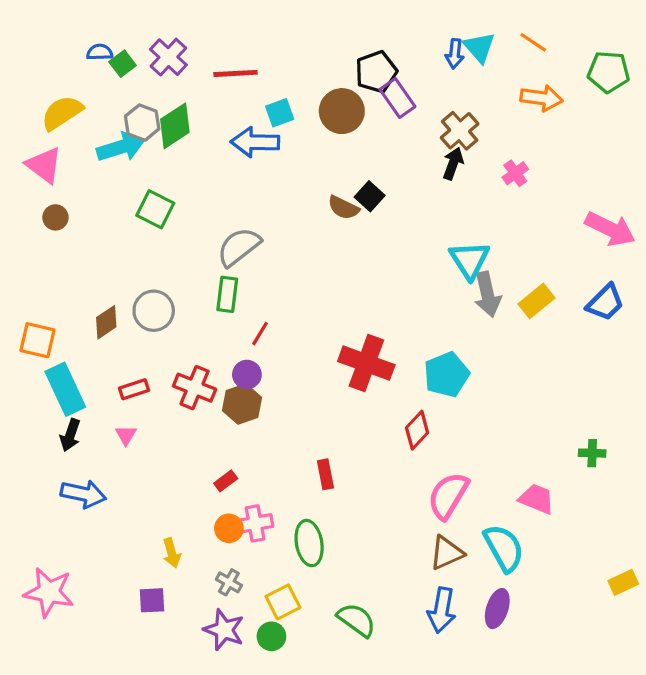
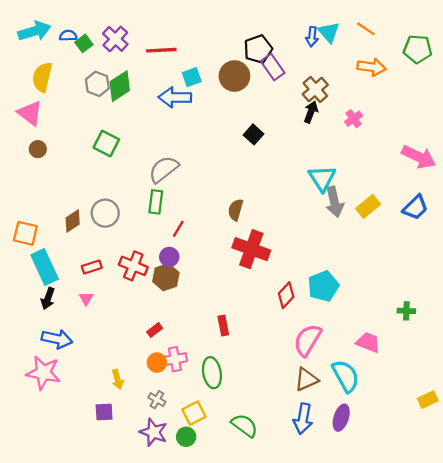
yellow semicircle: (62, 113) -> (42, 77), turned -44
cyan arrow: (121, 147) -> (34, 31), moved
brown semicircle: (343, 208) -> (236, 210), moved, turned 80
cyan pentagon: (447, 375) -> (323, 286), moved
pink star: (49, 592) -> (43, 373), moved

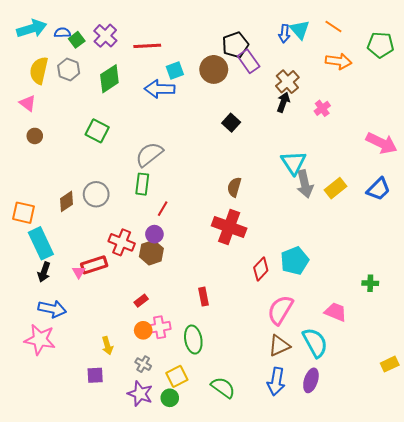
gray hexagon: (97, 84) -> (69, 69), moved
pink triangle: (30, 113) -> (28, 103), size x0.7
brown semicircle: (236, 210) -> (234, 187), moved
red rectangle: (92, 267) -> (94, 265), moved, size x1.4

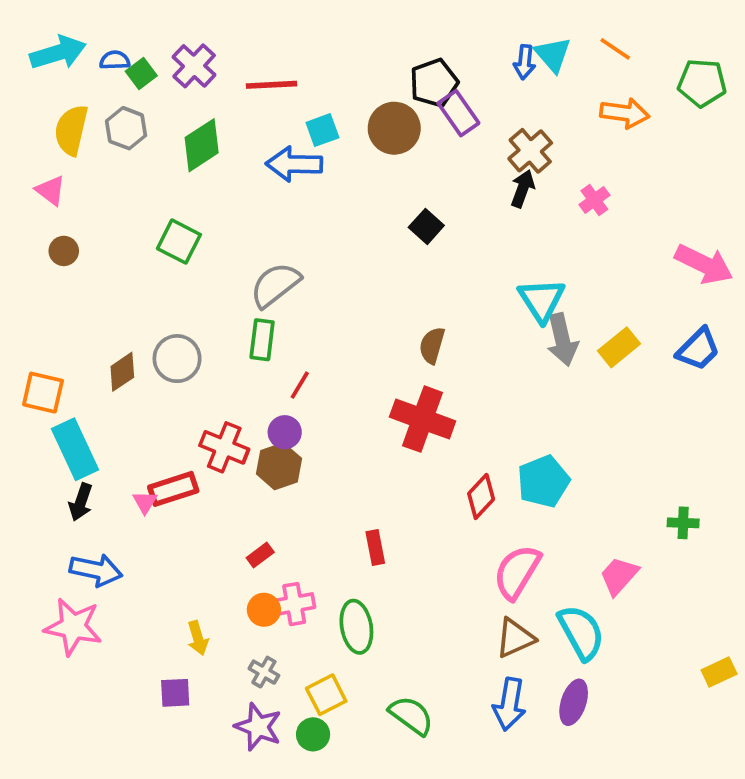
pink trapezoid: (335, 312) -> (619, 576), turned -70

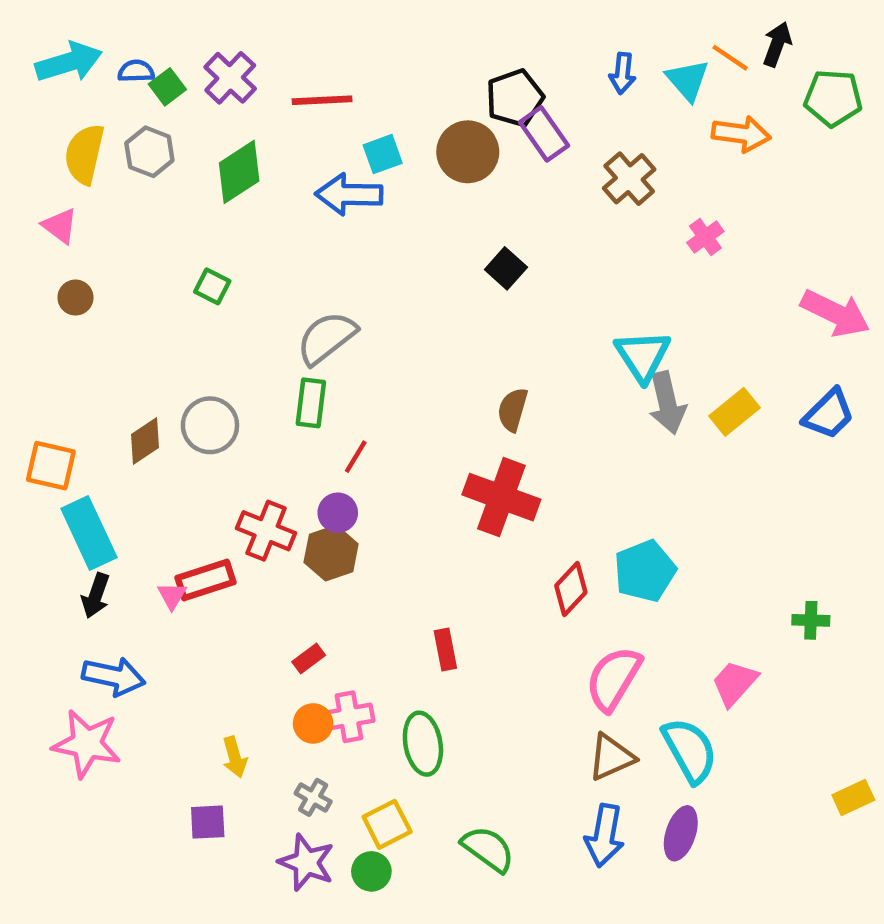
cyan triangle: (553, 55) -> (687, 80), moved
black arrow: (523, 189) -> (777, 44), moved
green square: (179, 242) -> (212, 286), size x0.7

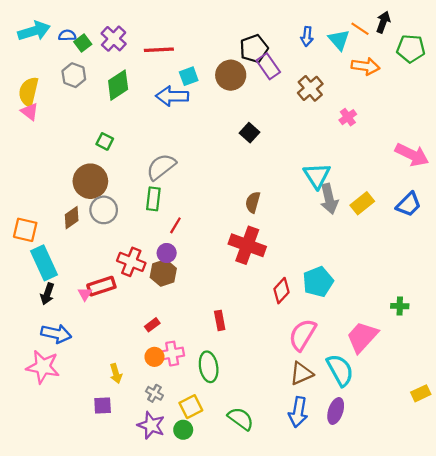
yellow semicircle: (84, 154) -> (29, 92), moved
brown circle: (75, 298) -> (90, 181), moved, size x2.0
pink trapezoid: (735, 683) -> (362, 337), size x1.4

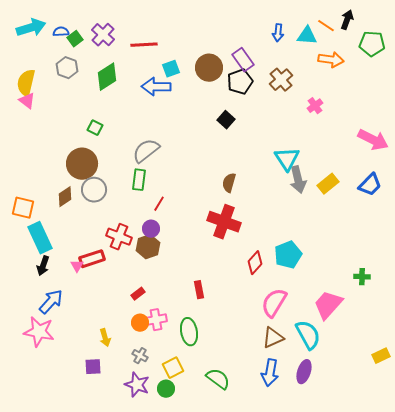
cyan triangle: (339, 40) -> (307, 36), turned -45
black pentagon: (254, 49) -> (240, 82), moved
blue arrow: (56, 334) -> (51, 302), turned -60

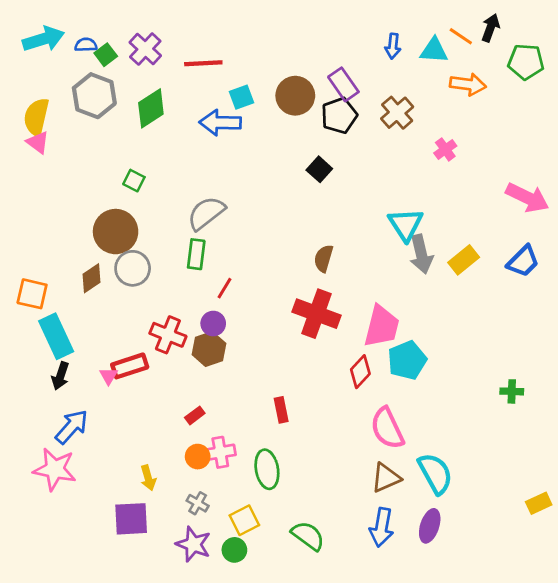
gray hexagon: (67, 68) -> (94, 96), size x1.4
pink semicircle: (274, 303) -> (387, 428), turned -56
pink trapezoid: (328, 305) -> (382, 326), moved, turned 152
purple square: (93, 367) -> (131, 519), size x1.5

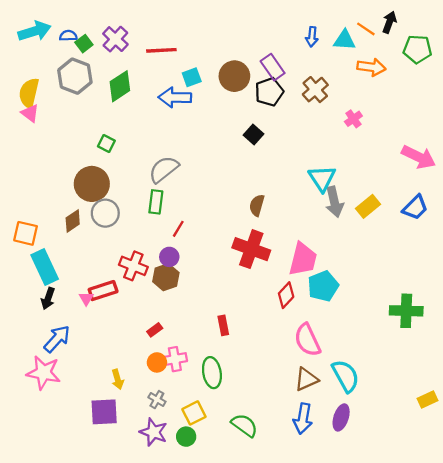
green cross: (512, 391) -> (406, 311), size x1.8

